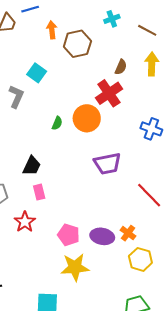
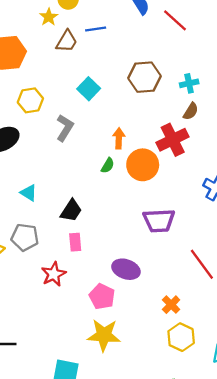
cyan cross: (112, 19) -> (189, 83), moved
orange arrow: (52, 30) -> (119, 138), moved
cyan square: (37, 73) -> (89, 89), moved
purple ellipse: (102, 236) -> (126, 269), moved

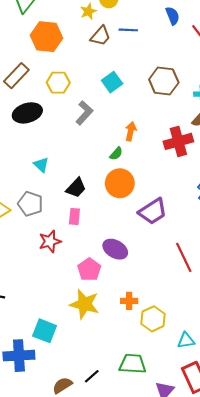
orange circle: (143, 165) -> (120, 183), moved
purple trapezoid: (159, 221) -> (153, 211), turned -40
orange cross: (171, 305) -> (129, 301), moved, turned 35

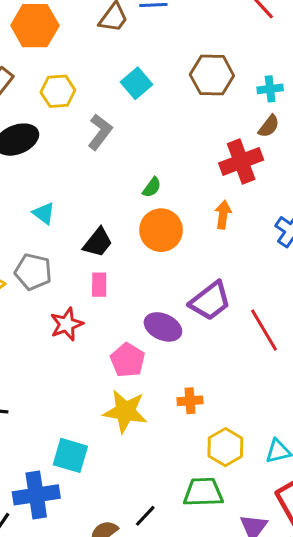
orange arrow: (131, 131) -> (223, 215), moved
purple trapezoid: (153, 211) -> (210, 301), moved
yellow hexagon: (153, 319) -> (225, 447), moved

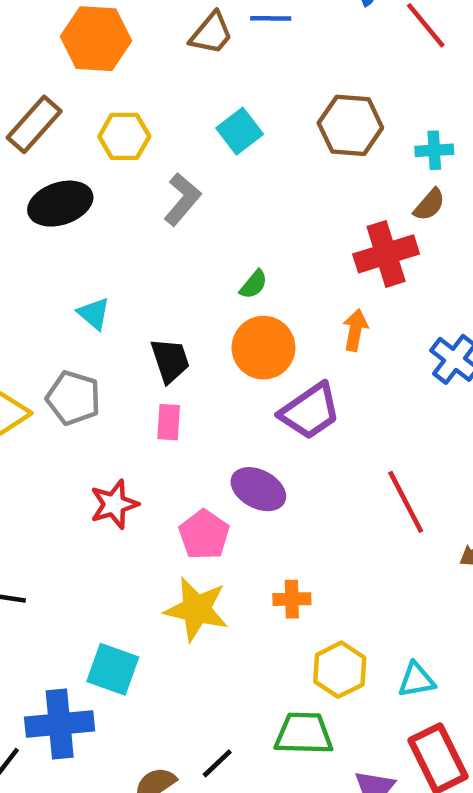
black trapezoid: (98, 242) -> (170, 360), turned -60
purple trapezoid: (210, 301) -> (310, 411), moved
red star: (66, 324) -> (114, 504), moved

